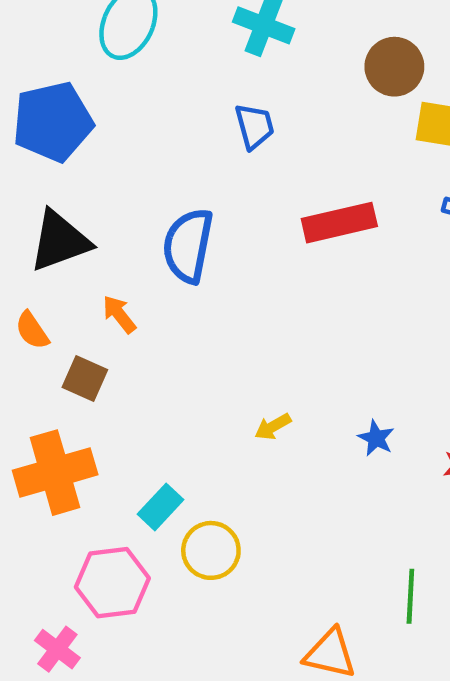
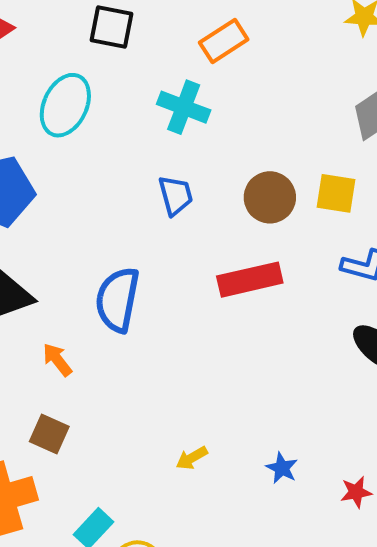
brown circle: (394, 67) -> (270, 197), moved
brown square: (85, 379) -> (49, 434), moved

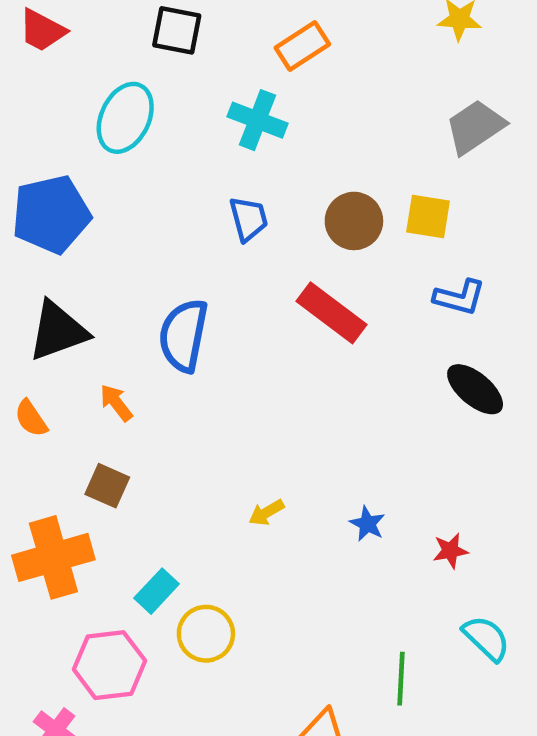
red rectangle: (250, 280) -> (332, 313), turned 50

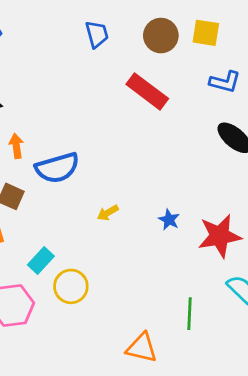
blue semicircle: (183, 335) -> (57, 168), moved, turned -117
orange arrow: (116, 403) -> (16, 146), turned 30
red star: (450, 551) -> (219, 236), size x2.0

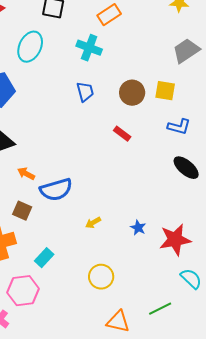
red rectangle: (147, 91) -> (122, 134), size x0.6
orange arrow: (16, 146) -> (26, 174), turned -54
yellow circle: (71, 286) -> (101, 277), moved
green line: (189, 314) -> (160, 309), moved, turned 60

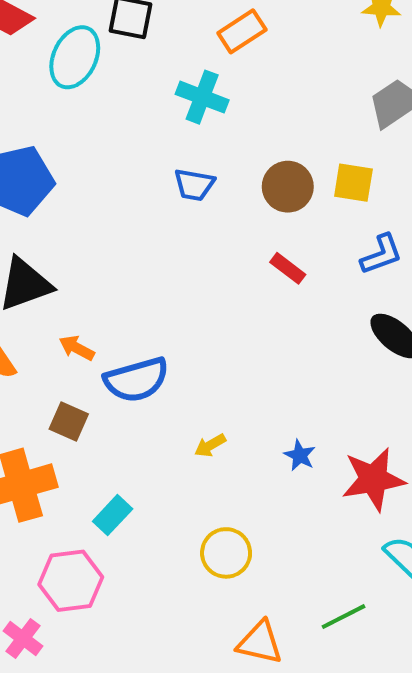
cyan ellipse: (30, 47) -> (75, 57), moved
blue trapezoid: (85, 92) -> (194, 185), turned 115
blue L-shape: (179, 127) -> (381, 254), turned -35
red rectangle: (122, 134) -> (288, 268), moved

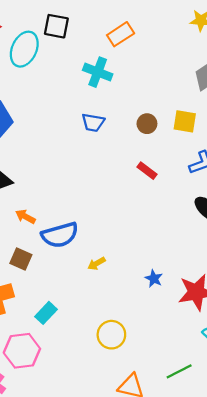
brown circle: (288, 187) -> (147, 124), size x0.7
yellow arrow: (210, 445) -> (97, 264), moved

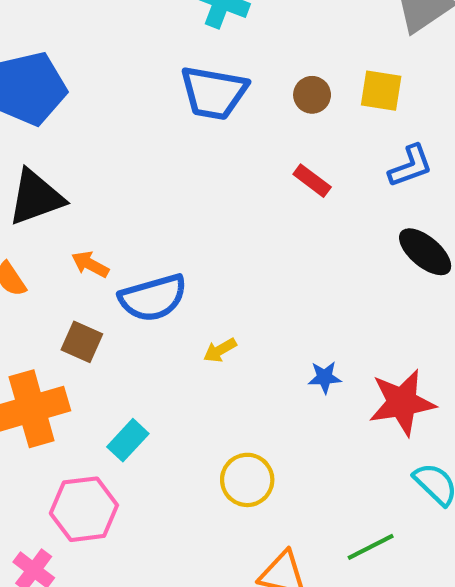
blue trapezoid: (93, 123) -> (214, 93), size x1.6
blue star: (154, 278) -> (325, 377), turned -30

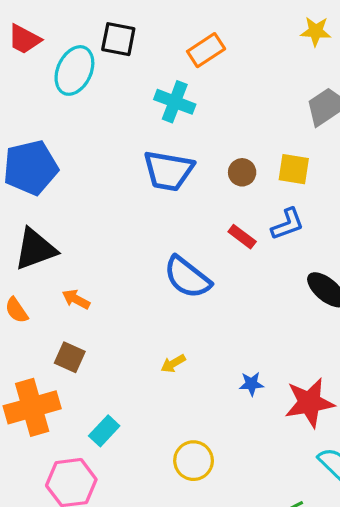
blue L-shape: (410, 166) -> (288, 224), moved
blue semicircle: (153, 298) -> (187, 277), moved, turned 54

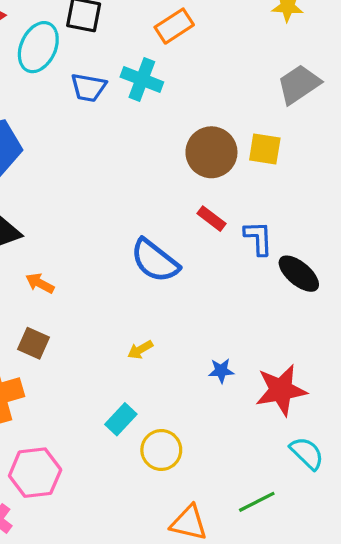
blue trapezoid: (168, 171) -> (88, 88), moved, size x0.7
brown circle: (242, 172) -> (211, 152), size x1.8
blue L-shape: (288, 224) -> (258, 238), moved, turned -72
cyan rectangle: (104, 431) -> (121, 419), moved

